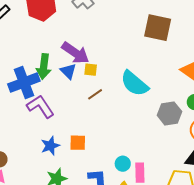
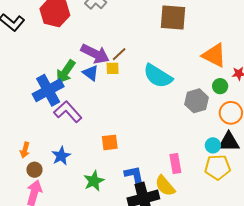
green arrow: (44, 67) -> (66, 72), turned 35
brown line: (95, 94) -> (119, 54), moved
blue star: (50, 146) -> (61, 156), moved
cyan circle: (123, 164) -> (213, 145), moved

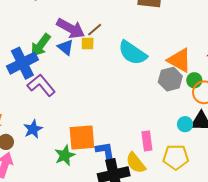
orange triangle: (214, 55) -> (179, 60), moved
green circle: (220, 86) -> (194, 80), moved
orange square: (110, 142) -> (82, 137), moved, size x1.6
yellow pentagon: (217, 167) -> (176, 157), moved

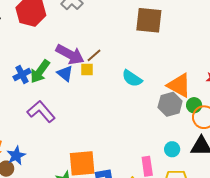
cyan semicircle: (132, 53) -> (132, 78), size x0.7
blue cross: (22, 63) -> (22, 75), moved, size x0.6
cyan circle: (185, 124) -> (172, 149), moved
blue star: (33, 129) -> (16, 156), moved

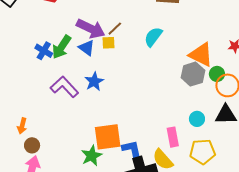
blue cross: (22, 75) -> (44, 51), turned -30
cyan semicircle: (132, 78) -> (153, 37), moved, turned 95
blue star: (16, 156) -> (94, 82), moved

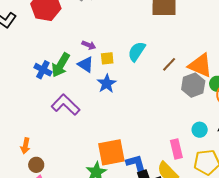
purple arrow: (91, 29) -> (89, 45), size x0.5
brown line: (115, 29) -> (169, 64), moved
cyan semicircle: (153, 37) -> (137, 51), moved
blue star: (94, 82) -> (107, 84), moved

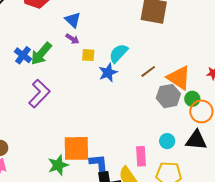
blue triangle: (86, 65) -> (73, 20), moved
blue star: (107, 84) -> (108, 73), moved
purple L-shape: (65, 105) -> (39, 94), turned 80

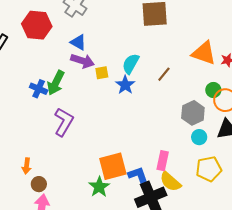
purple arrow: (72, 39) -> (82, 61), size x1.6
orange triangle: (179, 78) -> (204, 53), moved
gray hexagon: (168, 96) -> (193, 113), moved
pink rectangle: (141, 156) -> (163, 161), moved, turned 30

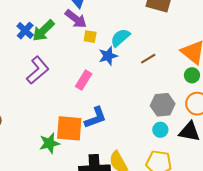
green circle: (213, 90) -> (192, 75), moved
pink rectangle: (163, 161) -> (84, 80), moved
blue L-shape: (139, 177) -> (95, 118), moved, turned 70

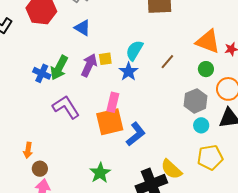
purple arrow: (76, 19) -> (89, 65), moved, turned -85
purple L-shape: (38, 70) -> (66, 107), turned -64
green circle: (192, 75) -> (206, 69), moved
orange square: (69, 128) -> (110, 122), moved

